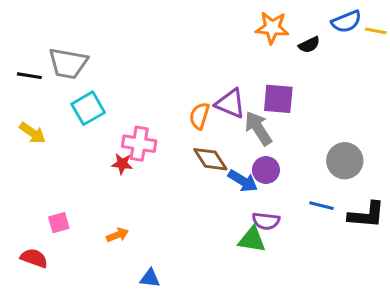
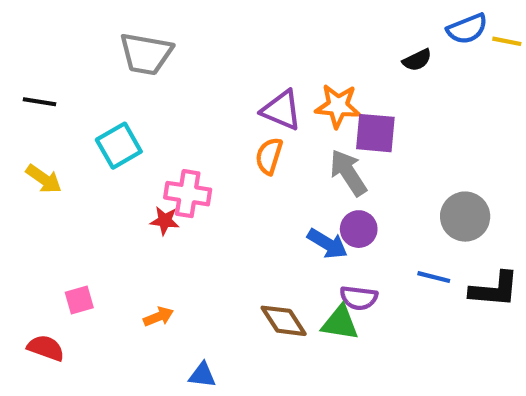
orange star: (272, 28) -> (338, 106), moved
gray trapezoid: (68, 63) -> (146, 54), moved
purple triangle: (230, 104) -> (282, 110), moved
brown diamond: (210, 159) -> (284, 321), moved

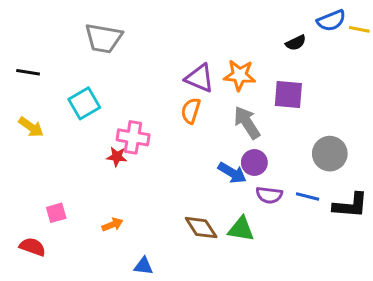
purple square: (375, 133) -> (288, 94), moved
purple semicircle: (359, 298) -> (269, 195), moved

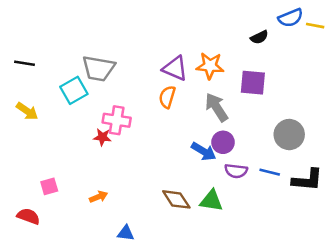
gray trapezoid: (103, 38) -> (98, 68), moved

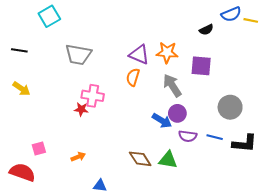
cyan square: (74, 90) -> (49, 16), moved
red semicircle: (28, 216) -> (22, 172), size x1.4

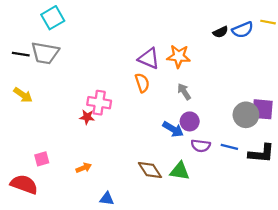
blue semicircle: (231, 14) -> (243, 30), moved
gray trapezoid: (78, 54) -> (45, 53), moved
purple square: (201, 66) -> (263, 109), moved
orange semicircle: (133, 77) -> (142, 83), turned 144
gray arrow: (172, 85) -> (184, 92), size x0.7

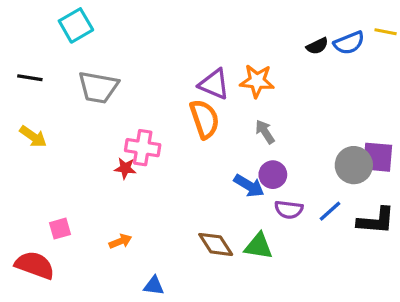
gray trapezoid: (45, 53) -> (98, 87), moved
orange semicircle: (142, 83) -> (205, 119), size x1.4
blue line: (229, 147) -> (330, 211), turned -56

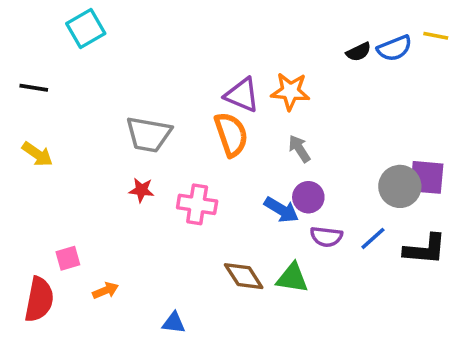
gray trapezoid: (98, 87) -> (149, 134), moved
pink cross: (143, 148) -> (197, 204), moved
orange arrow: (120, 241) -> (106, 291), moved
red semicircle: (35, 265) -> (39, 299), turned 81

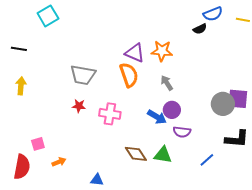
blue semicircle: (394, 48) -> (213, 14), moved
yellow arrow: (37, 154) -> (21, 86), turned -120
blue line: (373, 238) -> (207, 160), moved

